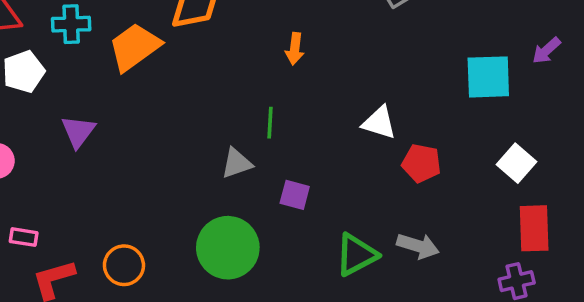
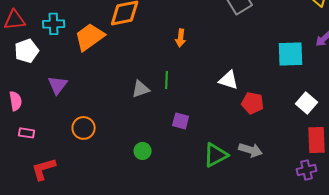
gray triangle: (237, 163) -> (141, 89), moved
pink rectangle: (24, 237) -> (27, 133), moved
green circle: (228, 248) -> (143, 151), size x0.5
orange circle: (124, 265) -> (84, 128), moved

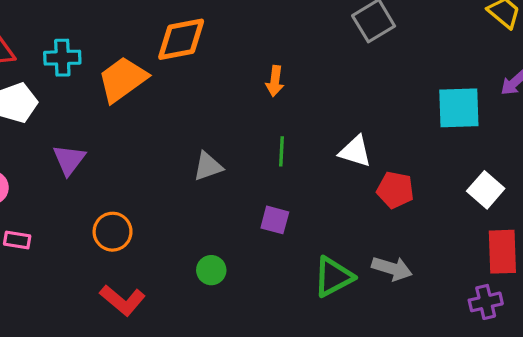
green line: (167, 80) -> (282, 151), moved
red L-shape: (44, 169) -> (123, 300), moved, turned -124

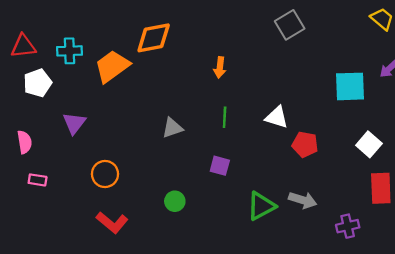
purple cross: (486, 302) -> (348, 226), moved

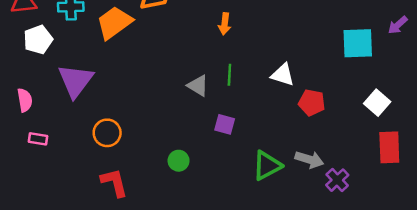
purple triangle: (74, 123) -> (76, 81), size x1.5
gray triangle: (172, 128) -> (198, 86), moved, turned 50
red L-shape: (112, 223) -> (114, 182), turned -144
purple cross: (348, 226) -> (337, 180), moved, turned -30

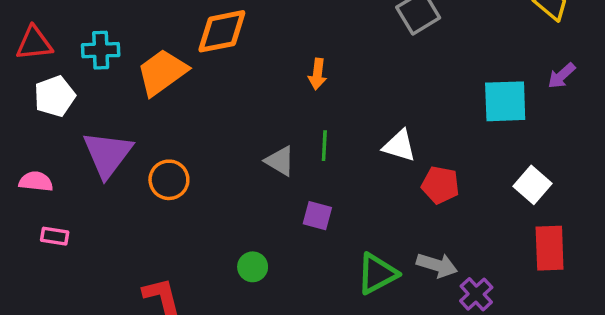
pink semicircle: (25, 100) -> (36, 181), turned -75
orange circle: (107, 133) -> (169, 180), moved

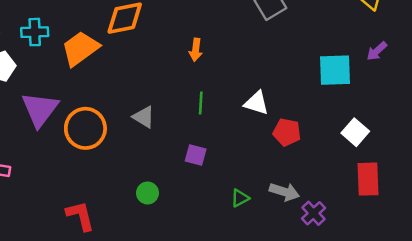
gray triangle: (280, 161) -> (144, 117), moved
orange circle: (169, 180) -> (85, 128), size x1.4
green triangle: (377, 274) -> (240, 198), size x0.6

